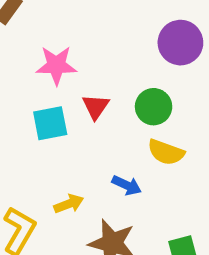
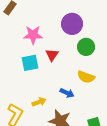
purple circle: (180, 43) -> (72, 24), moved
green circle: (154, 107) -> (86, 47), moved

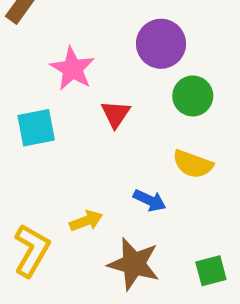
pink star: (33, 35) -> (72, 69), turned 30
cyan square: (30, 63) -> (36, 128), moved

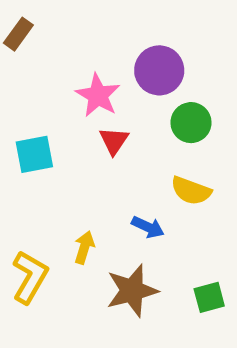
pink star: (72, 69) -> (98, 95), moved
yellow arrow: (86, 221) -> (84, 247), turned -52
brown star: (134, 264) -> (132, 291), turned -30

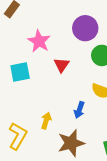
pink star: (98, 95) -> (39, 41), moved
blue arrow: (148, 227) -> (79, 110), turned 84

